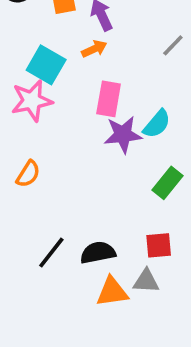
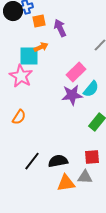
orange arrow: (94, 49) -> (41, 47), moved
cyan square: (46, 65) -> (29, 56), turned -30
pink rectangle: (109, 99) -> (76, 72), moved, turned 36
pink star: (32, 101) -> (21, 76), turned -30

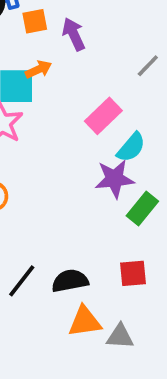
purple star: (72, 95) -> (114, 179), moved
gray triangle: (85, 177) -> (120, 336), moved

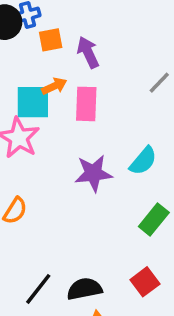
pink rectangle: (103, 116) -> (86, 104), moved, turned -44
purple star: (114, 179) -> (93, 173), moved
red square: (133, 273) -> (145, 282), turned -32

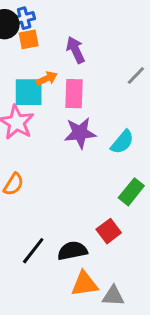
orange square: (51, 40) -> (29, 39), moved
purple star: (93, 173) -> (80, 133), moved
red square: (145, 282) -> (109, 231), moved

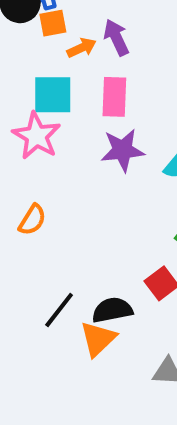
orange arrow: (47, 79) -> (82, 48), moved
orange triangle: (84, 284) -> (98, 339), moved, turned -36

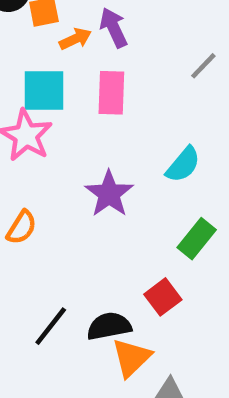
purple star: (123, 150) -> (109, 194), moved, turned -30
orange triangle: (98, 339) -> (131, 358), moved

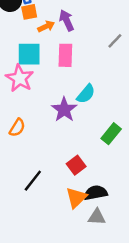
cyan semicircle: (183, 165) -> (86, 94), moved
red square: (163, 297) -> (76, 165), moved
black semicircle: (109, 326) -> (96, 193), moved

